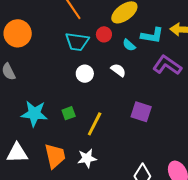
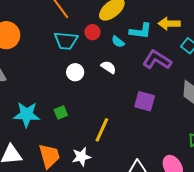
purple square: (141, 112) -> (145, 101), moved
yellow line: (95, 124) -> (102, 130), moved

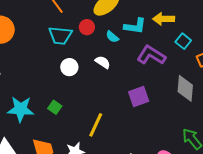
purple square: (145, 101) -> (139, 96), turned -35
green square: (61, 112) -> (55, 107), turned -32

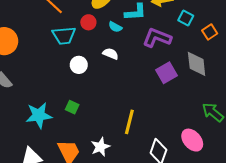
purple square: (139, 96) -> (166, 73), moved
yellow line: (96, 125) -> (129, 122), moved

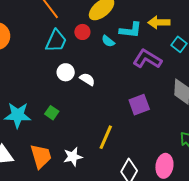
cyan trapezoid: (64, 36) -> (56, 41), turned -70
white semicircle: (111, 54) -> (87, 79), moved
purple square: (166, 73) -> (139, 105), moved
pink ellipse: (192, 140) -> (164, 166), turned 40

